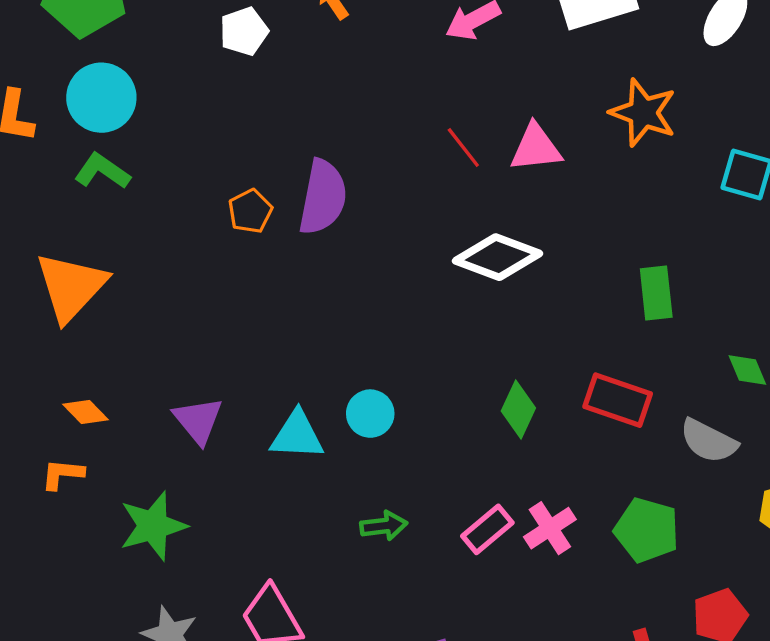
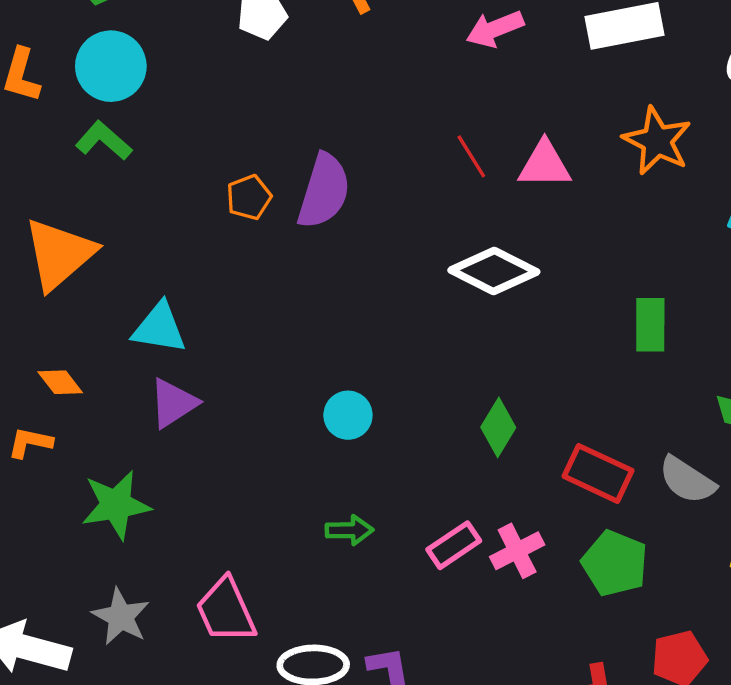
red rectangle: (618, 400) -> (598, 473), moved
purple triangle: (198, 420) -> (173, 403), turned 30
cyan triangle: (297, 435) -> (159, 328), moved

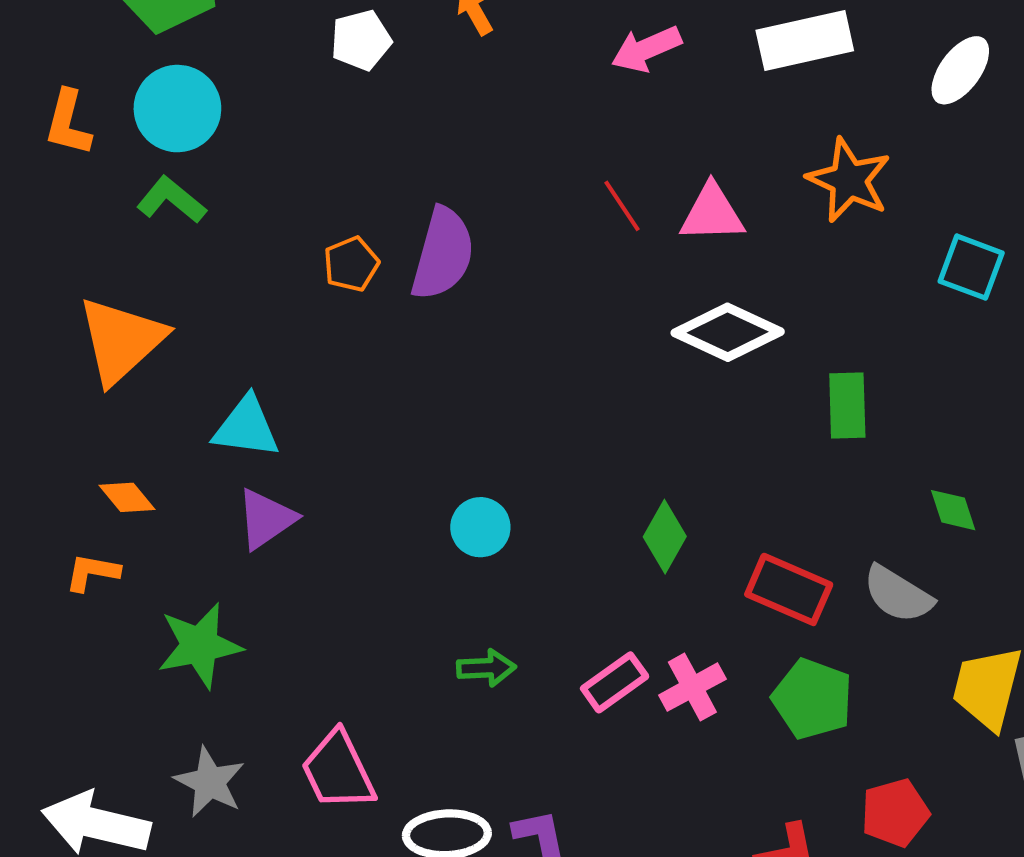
white diamond: (494, 271) -> (728, 332), moved

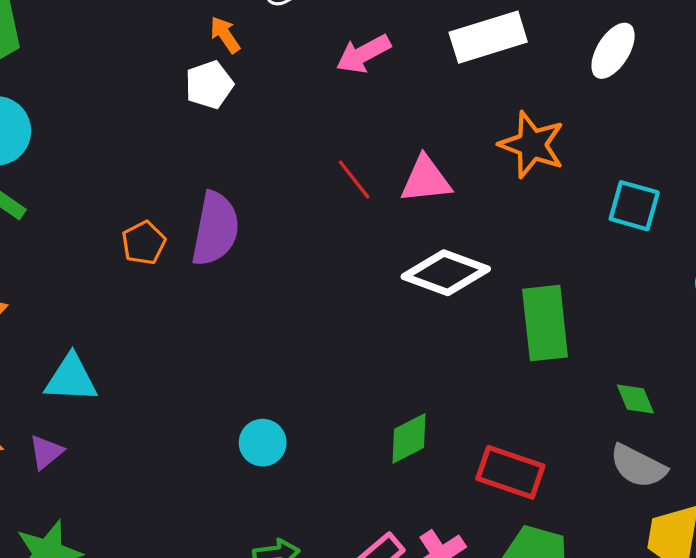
white pentagon: (361, 40) -> (209, 85), moved
green rectangle: (847, 405) -> (545, 323), size x1.4
purple triangle: (266, 519) -> (46, 452), moved, size x0.7
green diamond: (665, 537) -> (409, 438), turned 38
gray semicircle: (898, 594) -> (638, 466), moved

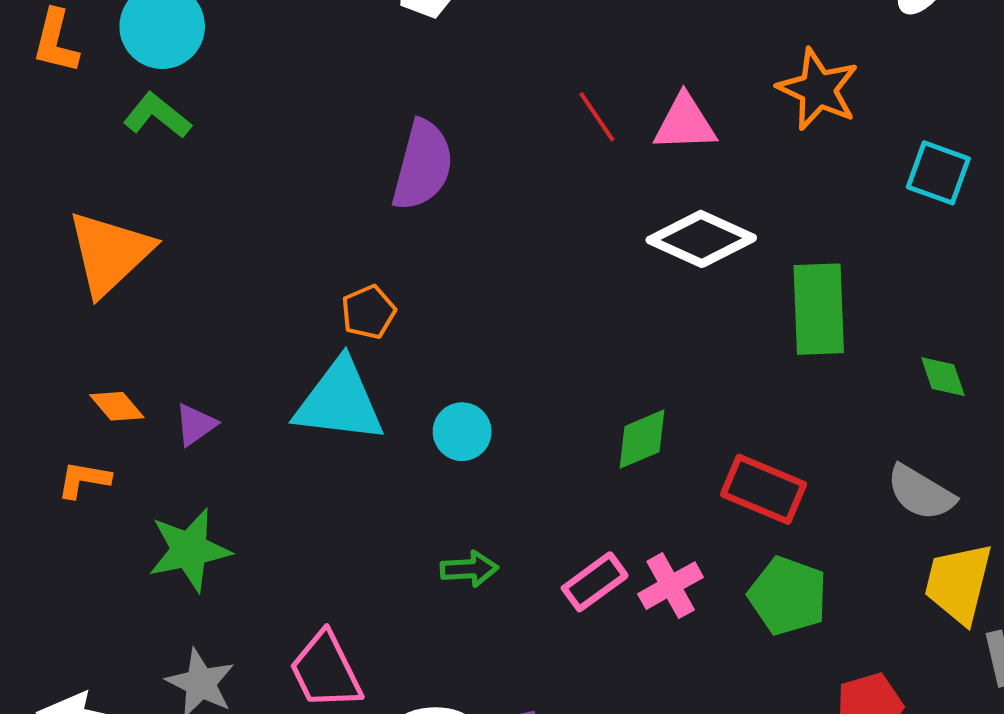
orange pentagon: (144, 243) -> (368, 312), moved
cyan triangle: (71, 378) -> (339, 401), moved, size x1.4
green diamond: (635, 399) -> (943, 377), moved

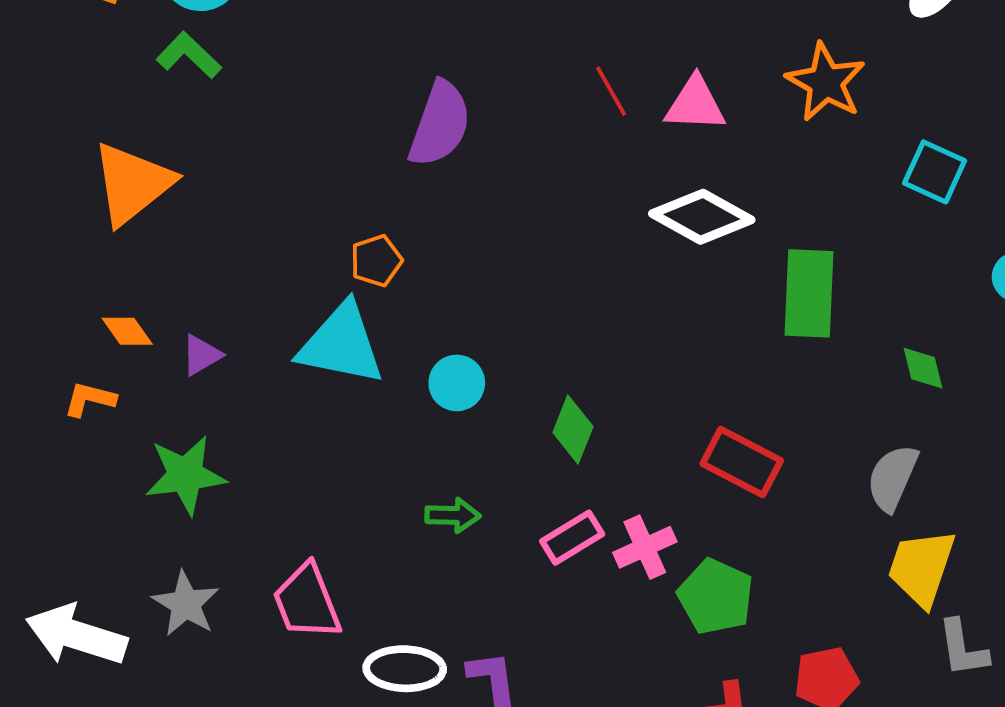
green diamond: (642, 439) -> (573, 429), moved, turned -50
gray semicircle: (921, 493) -> (892, 478), turned 78
green pentagon: (788, 596) -> (716, 597), moved

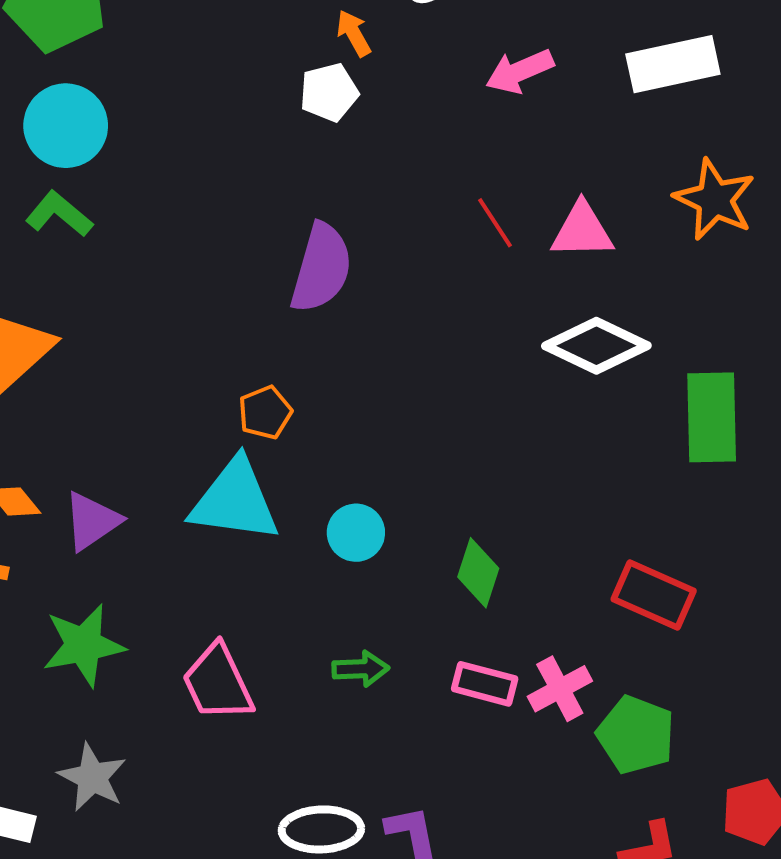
purple triangle: (201, 355) -> (92, 521), size x1.4
pink rectangle: (572, 538) -> (485, 684), turned 50
pink trapezoid: (307, 602) -> (218, 683), moved

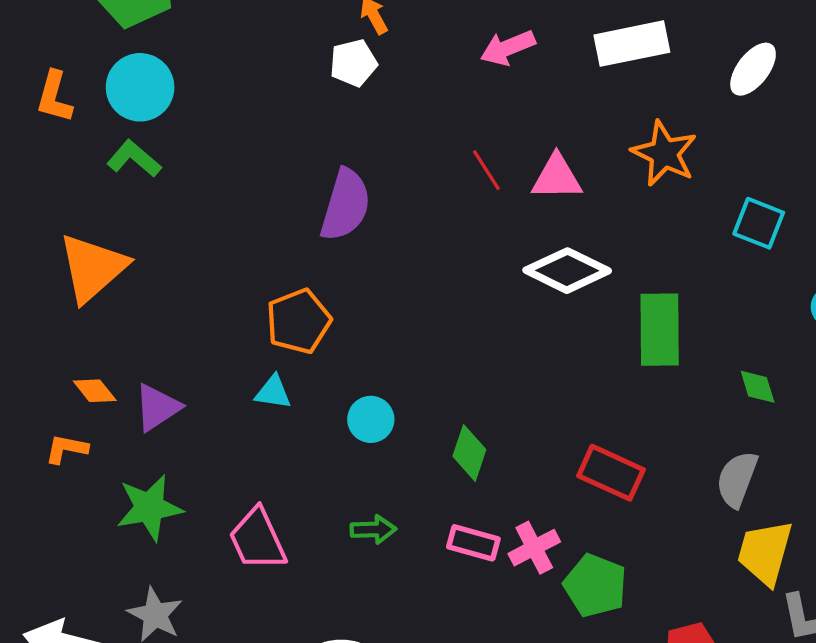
orange pentagon: (265, 413) -> (299, 321), size x1.5
cyan triangle: (235, 501) -> (273, 392), size x0.5

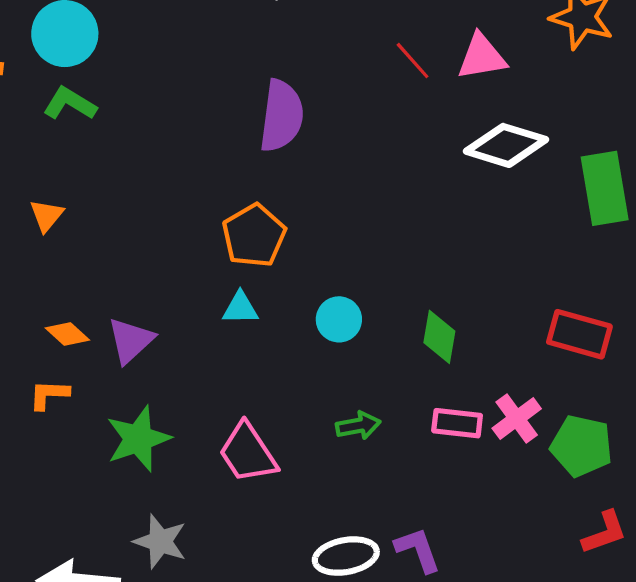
orange triangle: (93, 268) -> (47, 215), size x0.5

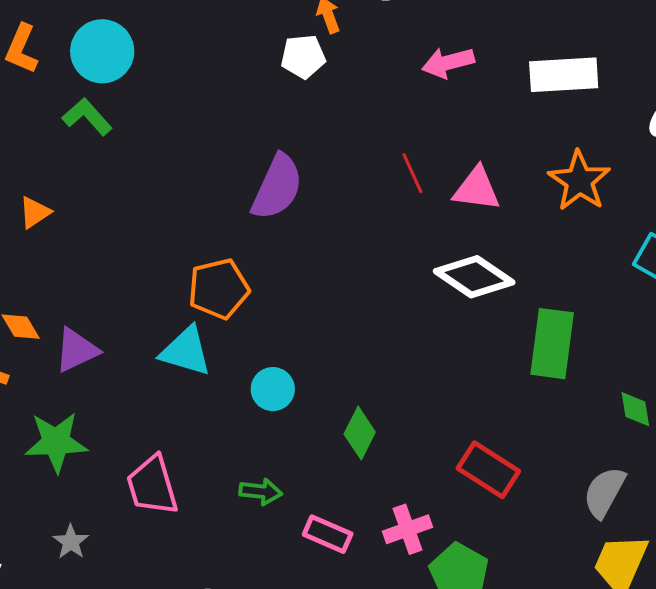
cyan triangle: (240, 308) -> (186, 351), size x1.5
pink rectangle: (457, 423) -> (328, 534), moved
gray star: (160, 541) -> (71, 542), moved, size x0.7

